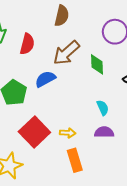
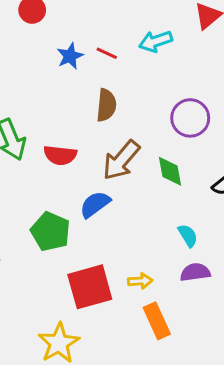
red semicircle: (27, 44) -> (60, 155), turned 90
red square: (34, 132) -> (90, 287), turned 36

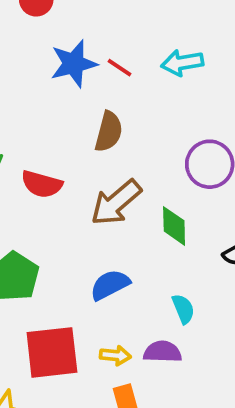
blue star: (70, 56) -> (74, 64), size x1.4
blue semicircle: (95, 204) -> (110, 285), moved
purple semicircle: (195, 272) -> (162, 352), moved

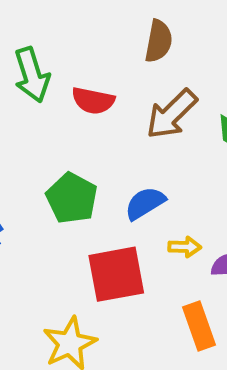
blue semicircle: (110, 285) -> (145, 203), moved
yellow arrow: (115, 355) -> (185, 247), moved

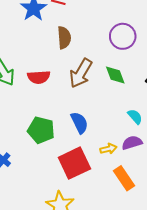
blue semicircle: (145, 203) -> (79, 123), turned 110
yellow arrow: (185, 247) -> (108, 149), moved

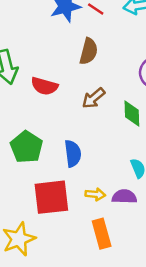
brown arrow: (81, 73) -> (94, 98), size x0.7

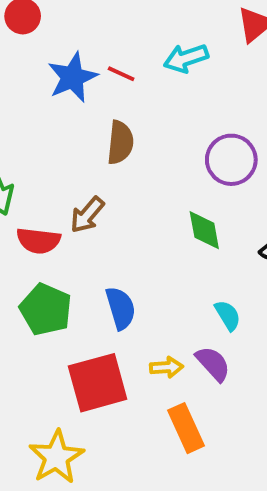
red semicircle: (44, 86) -> (38, 241), moved
brown arrow: (94, 98) -> (87, 215), moved
purple semicircle: (124, 197) -> (213, 364), turned 55

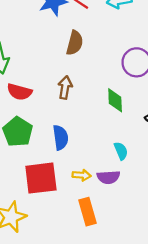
brown arrow: (87, 215) -> (65, 87), moved, turned 140
purple semicircle: (213, 364) -> (108, 177), turned 120

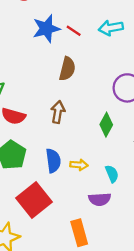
green diamond: (115, 100) -> (106, 125), turned 30
yellow arrow: (82, 175) -> (79, 165), moved
red square: (41, 178) -> (34, 200), turned -32

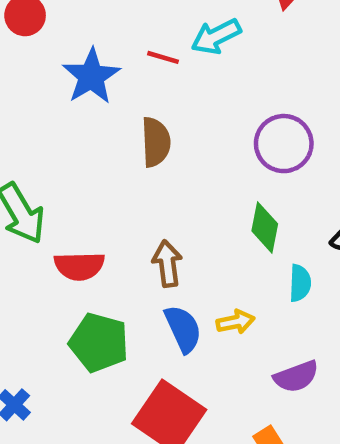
red line: (74, 31) -> (163, 57), moved
brown arrow: (58, 112) -> (167, 264), moved
cyan semicircle: (112, 174) -> (300, 283), moved, turned 42

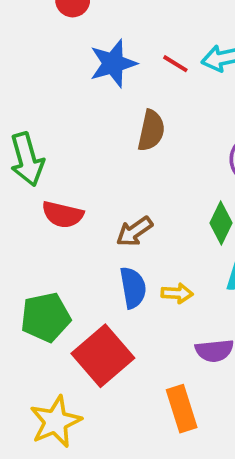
brown arrow: (167, 264) -> (134, 231), turned -132
green pentagon: (99, 342) -> (46, 317), moved, turned 30

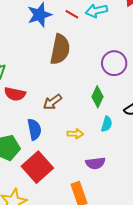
brown semicircle: (151, 131) -> (60, 49), size x1.4
blue semicircle: (133, 288) -> (34, 129), moved

